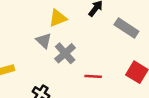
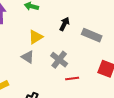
gray cross: (65, 53) -> (59, 60), moved

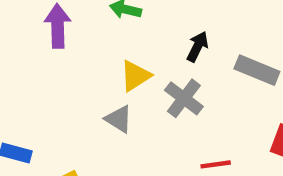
gray cross: (59, 60) -> (184, 98), moved

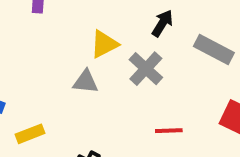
gray triangle: (119, 119) -> (86, 82), turned -32

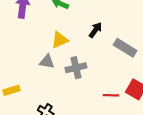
gray cross: (146, 69) -> (76, 68), moved, turned 30
red line: (169, 131) -> (111, 95), moved

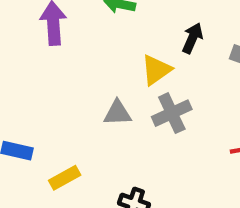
yellow triangle: (60, 40) -> (156, 70), moved

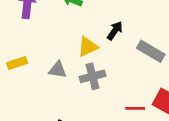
yellow rectangle: (65, 178) -> (17, 63), moved

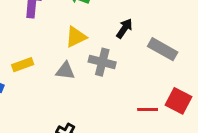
yellow triangle: (88, 47) -> (76, 37), moved
gray cross: (92, 76) -> (102, 62), moved, turned 30

